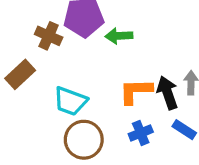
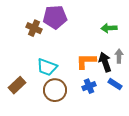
green arrow: (119, 36) -> (109, 28), moved
brown rectangle: (20, 74) -> (17, 85), moved

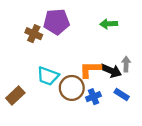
green arrow: (109, 28) -> (109, 24), moved
black arrow: (105, 62) -> (111, 71), turned 132
brown circle: (55, 90) -> (72, 88), moved

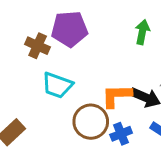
green arrow: (109, 24) -> (142, 32), turned 105
cyan trapezoid: (48, 76) -> (57, 85), moved

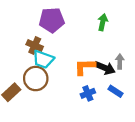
brown cross: (38, 46) -> (35, 46), moved
brown circle: (91, 122) -> (36, 79), moved

